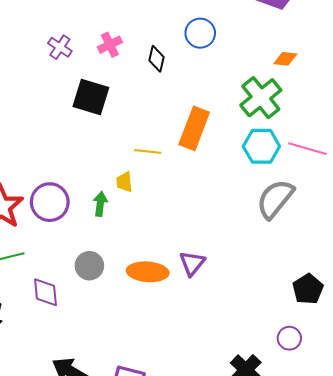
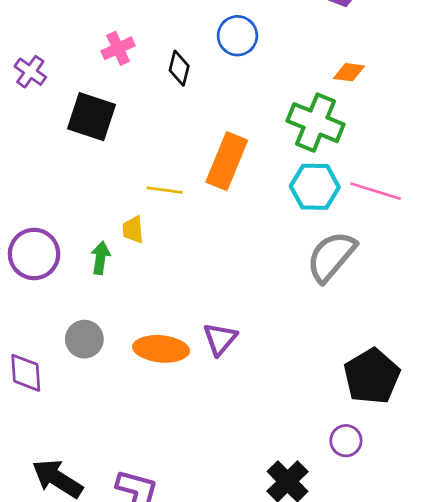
purple cross: (60, 47) -> (30, 72), moved
green cross: (261, 98) -> (316, 123), turned -30
black pentagon: (308, 289) -> (372, 376), size x1.4

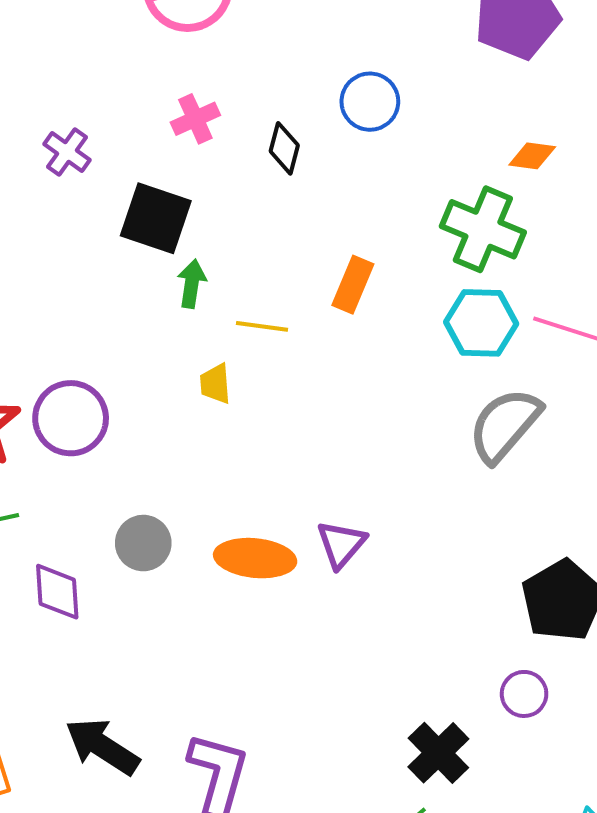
orange rectangle: (227, 161) -> (353, 285), size x0.7
green arrow: (100, 258) -> (192, 284), moved

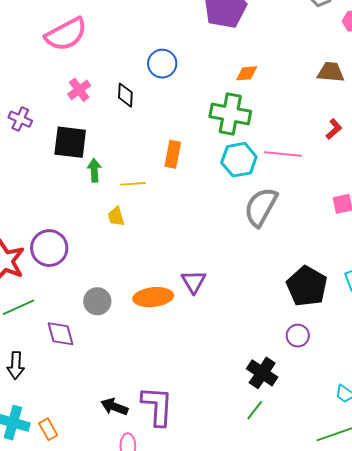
black arrow: (102, 746) -> (114, 407), moved, size x0.7

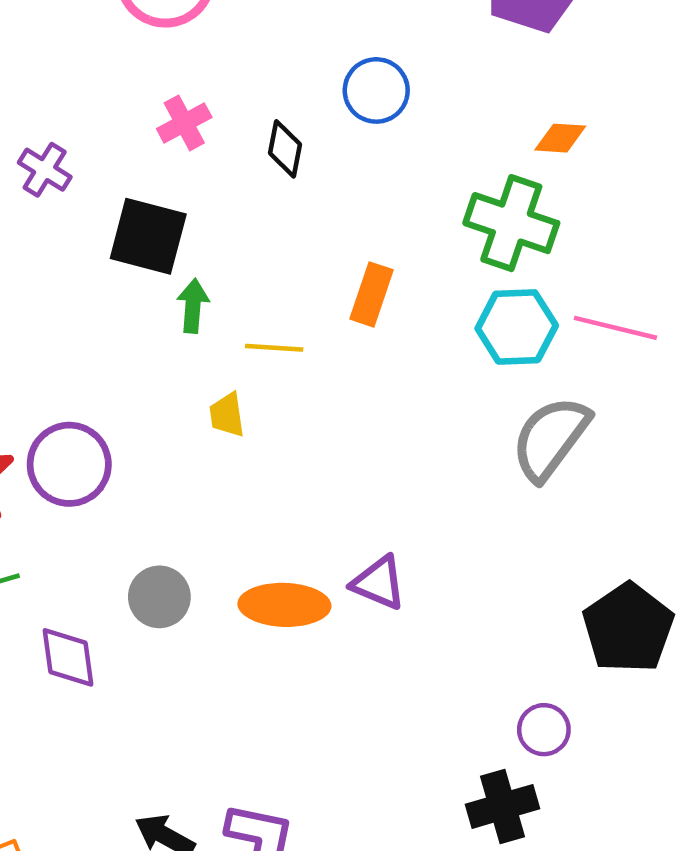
purple triangle: (194, 282) -> (379, 583), turned -44
purple circle: (298, 336) -> (544, 730), moved
black cross: (262, 373) -> (503, 806), turned 32

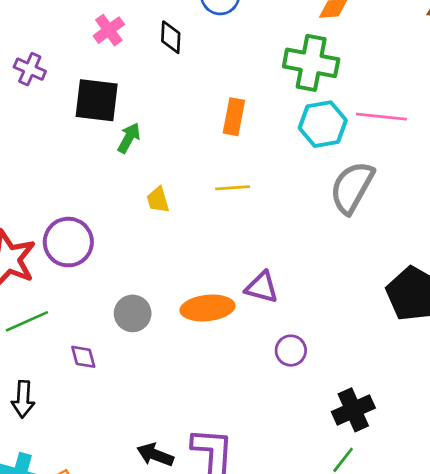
green arrow: (193, 306) -> (129, 138), turned 32
yellow line: (274, 348) -> (233, 188), moved
purple diamond: (68, 657) -> (83, 357), size x0.7
purple circle: (544, 730) -> (291, 351), moved

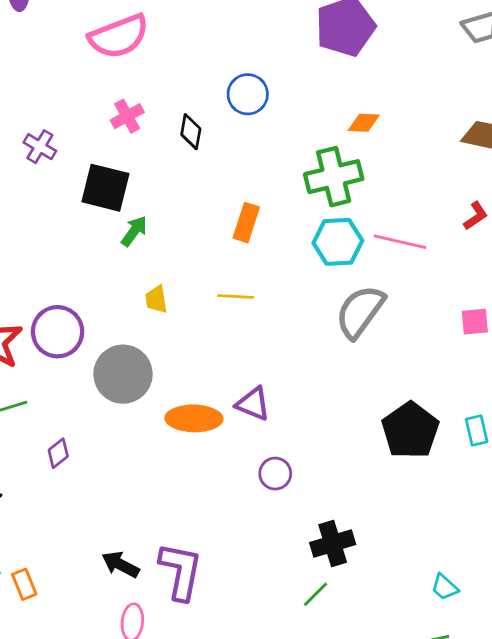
green cross: (311, 63) -> (334, 177), turned -32
gray circle: (133, 313) -> (123, 374), moved, size x1.5
purple diamond: (83, 357) -> (58, 453), turned 60

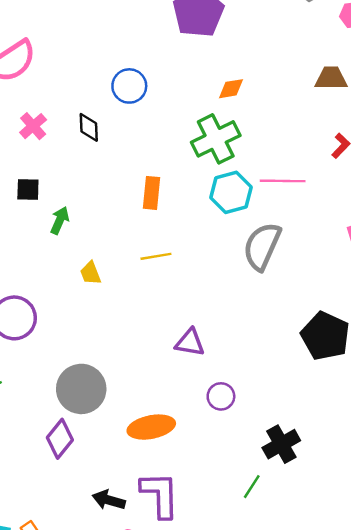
black square: (105, 188) -> (28, 189), size x0.6
gray circle: (123, 374) -> (81, 389), moved
orange ellipse: (194, 418) -> (151, 427), moved
purple diamond: (58, 453) -> (60, 439), moved, size x1.5
green line: (315, 594) -> (252, 487), moved

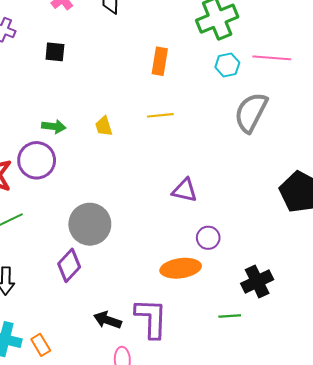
cyan hexagon: (231, 192) -> (227, 65), size x0.7
green arrow: (60, 220) -> (54, 126), moved, turned 70
orange ellipse: (151, 427) -> (181, 268), moved
green line: (252, 487) -> (230, 316), turned 50

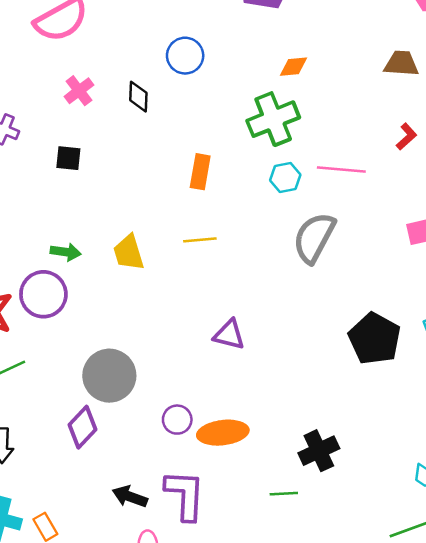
yellow trapezoid: (104, 126) -> (129, 253), size x1.4
purple circle: (208, 238) -> (177, 420), moved

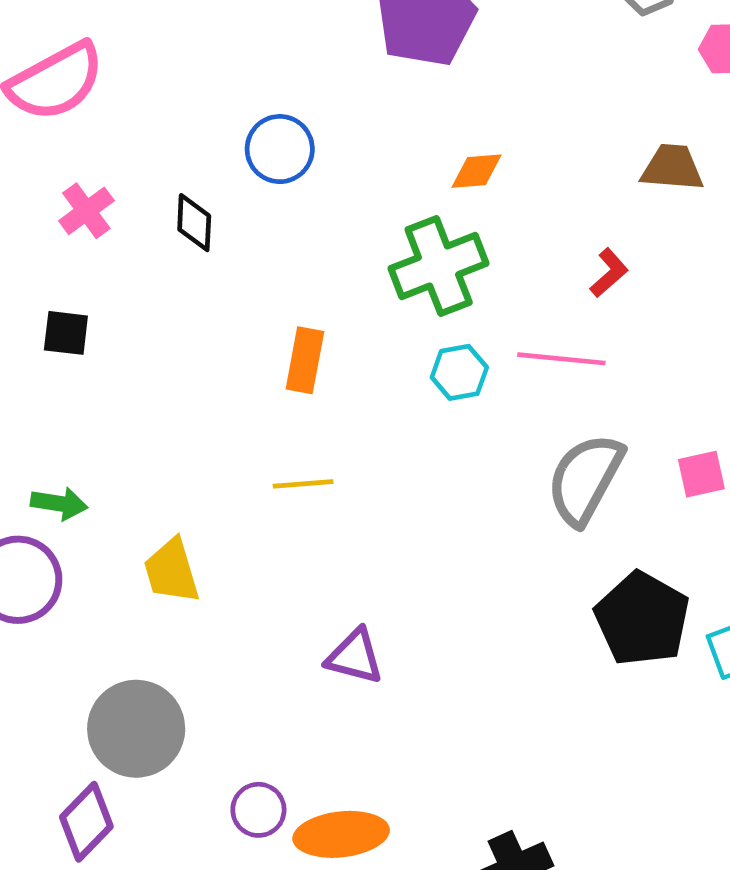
red L-shape: (406, 137) -> (609, 273), moved
gray semicircle: (314, 238) -> (585, 479), moved
yellow trapezoid: (129, 253) -> (171, 571), moved
black pentagon: (375, 339) -> (642, 619), moved

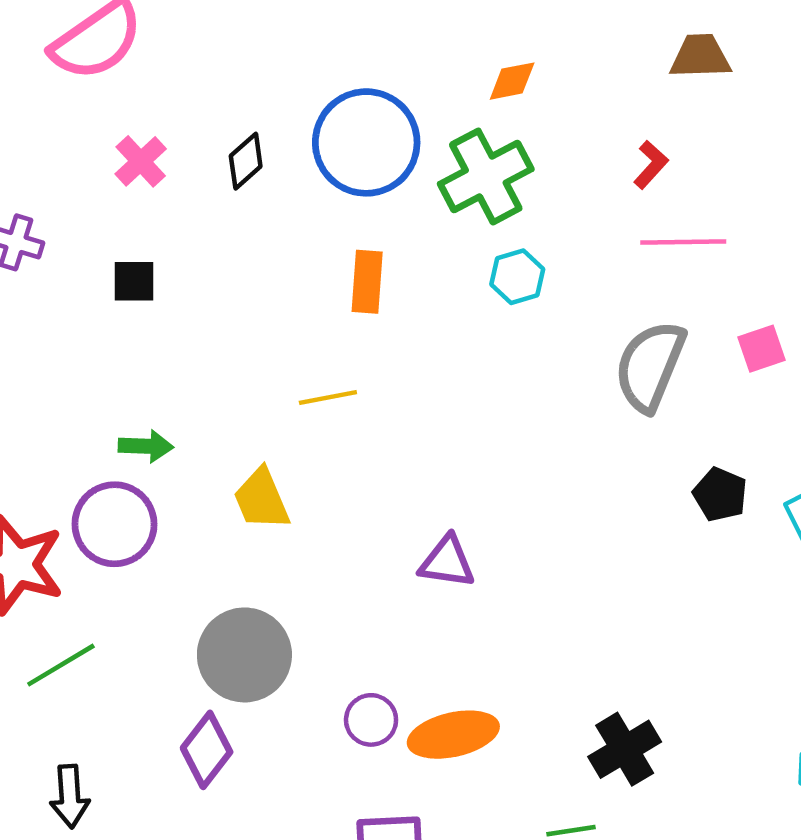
blue circle: (280, 149) -> (366, 142), moved, size x1.6
black diamond: (194, 223) -> (246, 161), turned 52
pink line: (561, 359) -> (683, 242), moved
yellow line: (303, 484) -> (328, 397), moved
black pentagon: (642, 619) -> (720, 494), size x0.6

